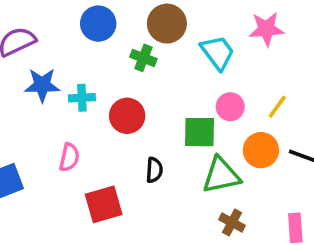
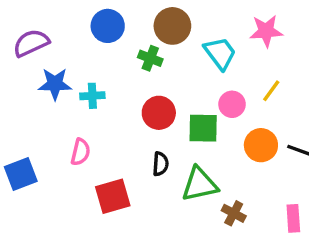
yellow line: (277, 107) -> (271, 91), moved
red circle: (127, 116) -> (159, 113), moved
green triangle: (221, 175) -> (200, 184), moved

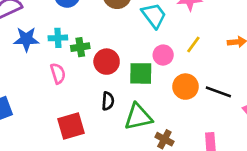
green cross: (150, 58) -> (80, 47), moved, turned -30
cyan cross: (92, 96) -> (58, 38), moved
pink semicircle: (80, 152) -> (58, 73), moved, turned -30

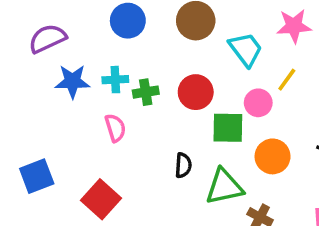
yellow line: (193, 44) -> (287, 80), moved
red circle: (107, 62) -> (196, 92), moved
orange circle: (185, 87) -> (273, 156), moved
red square: (71, 126) -> (101, 199), moved, turned -32

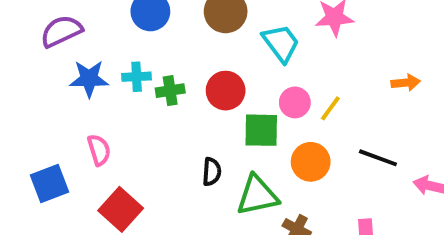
yellow line: (287, 80) -> (330, 108), moved
pink semicircle: (115, 128) -> (99, 150), moved

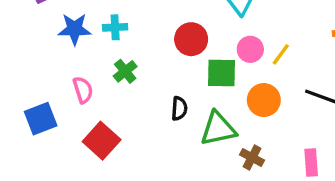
green cross: (170, 91) -> (125, 71), moved, turned -30

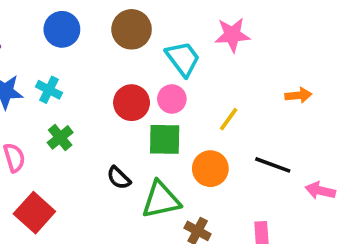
cyan cross: (115, 27) -> (49, 90), turned 30
pink circle: (250, 49) -> (172, 99), moved
black semicircle: (179, 108) -> (119, 178), turned 130

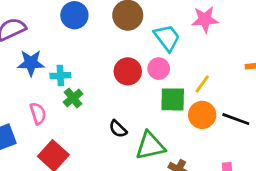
cyan cross: (49, 90) -> (60, 76), moved, turned -30
green square: (165, 139) -> (173, 99), moved
orange circle: (210, 169) -> (202, 115), moved

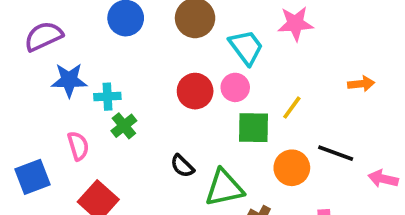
orange circle: (202, 115) -> (292, 168), moved

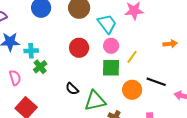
pink circle: (235, 87) -> (111, 46), moved

